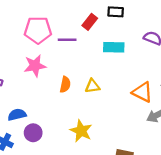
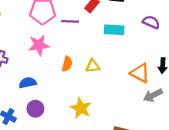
blue semicircle: (17, 115) -> (28, 83), moved

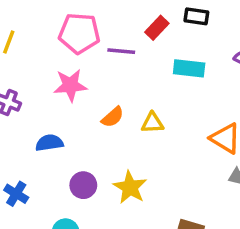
orange semicircle: (67, 64) -> (113, 117), turned 32
purple circle: (35, 109) -> (83, 185), moved

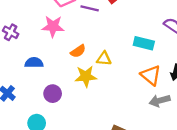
cyan rectangle: (189, 68) -> (144, 43), moved
yellow star: (130, 187) -> (86, 76), moved, turned 30

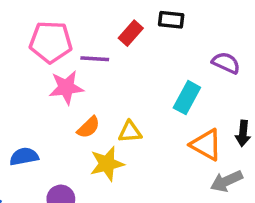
pink star: (53, 26) -> (66, 87), moved
cyan rectangle: (144, 43) -> (187, 98), turned -66

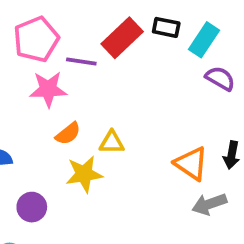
red rectangle: (131, 33) -> (122, 38), size x1.5
pink pentagon: (51, 42) -> (36, 39), turned -30
cyan rectangle: (187, 98) -> (204, 40), moved

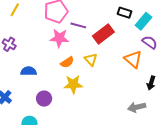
red rectangle: (122, 38) -> (103, 34), moved
yellow triangle: (112, 142) -> (91, 59), moved, turned 40
orange triangle: (191, 164) -> (133, 59), moved

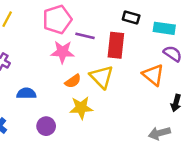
black rectangle: (124, 13) -> (131, 17), moved
cyan rectangle: (143, 21) -> (164, 28), turned 60
red rectangle: (103, 34) -> (116, 45), turned -45
yellow triangle: (91, 59) -> (102, 77), size x1.5

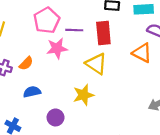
orange semicircle: (73, 81) -> (26, 63), moved

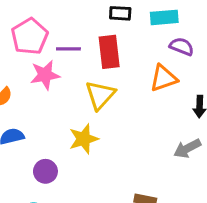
orange triangle: (142, 53) -> (164, 78), turned -45
yellow triangle: (96, 64) -> (100, 95), turned 40

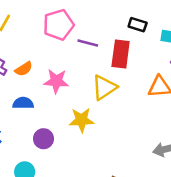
pink star: (45, 75) -> (56, 81), moved

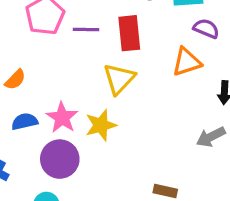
pink star: (56, 81) -> (62, 118), moved, turned -30
purple circle: (43, 139) -> (60, 159), size x1.5

